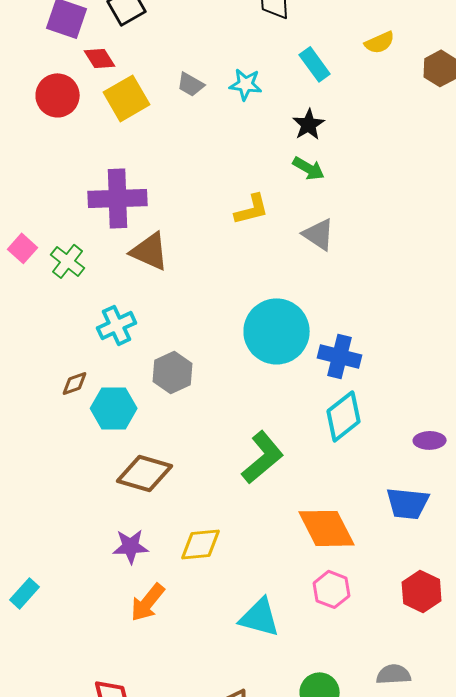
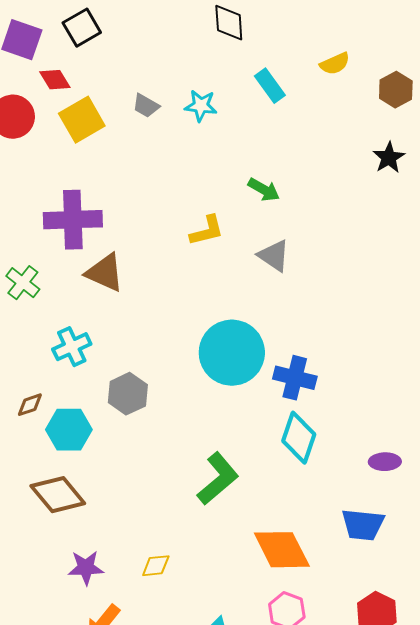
black star: (309, 124) -> (389, 158), moved
cyan diamond: (344, 416) -> (299, 438), turned -33
brown diamond: (145, 473) -> (58, 495), moved, turned 34
yellow diamond: (201, 544) -> (156, 566), size x0.7

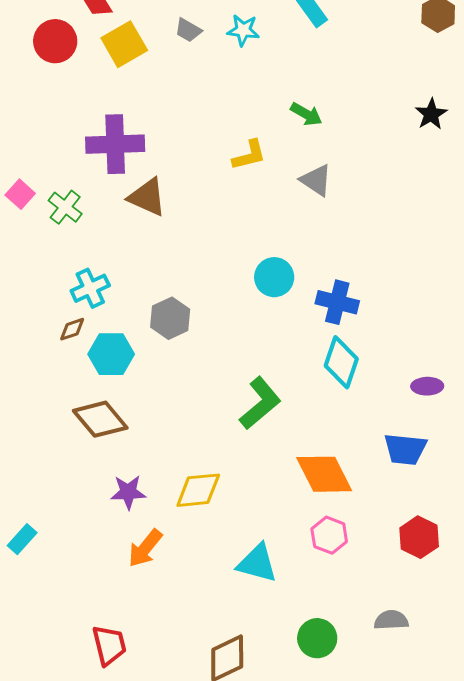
black star: (389, 158) -> (431, 114), moved
cyan cross: (72, 347) -> (90, 288), moved
cyan circle: (232, 353) -> (274, 277), size x0.6
yellow diamond: (156, 566) -> (198, 490), size x1.6

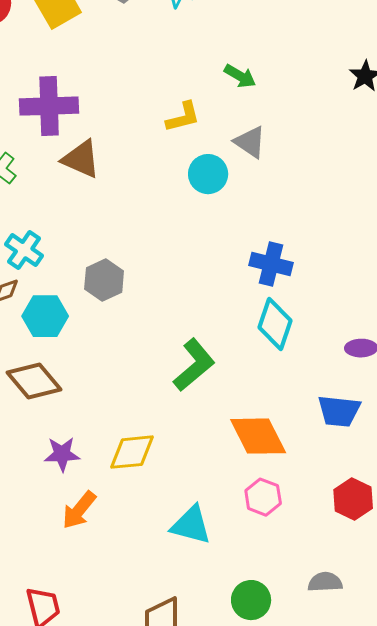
cyan circle: (274, 277) -> (208, 174), moved
cyan cross: (90, 288) -> (24, 250), turned -30

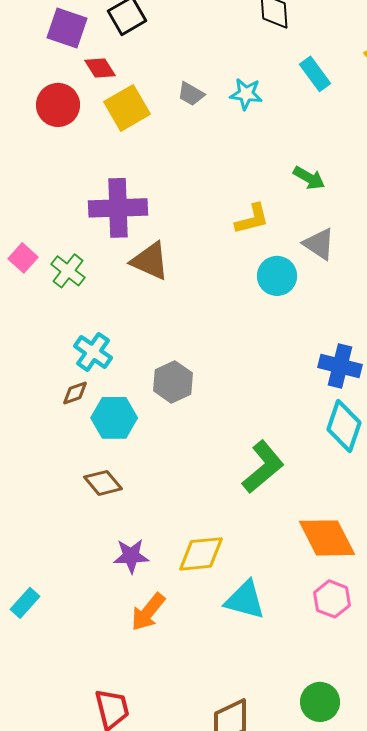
brown diamond: (34, 381) -> (103, 483), size x0.7
cyan triangle: (191, 525) -> (245, 600), moved

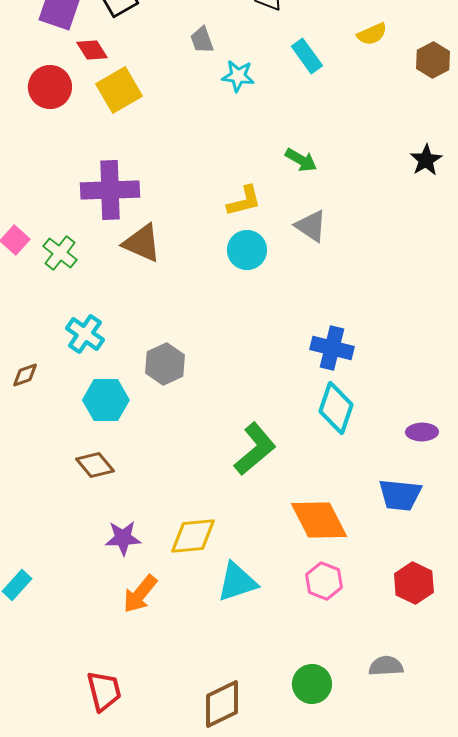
gray trapezoid: (191, 94) -> (202, 40), moved, turned 40
cyan circle: (277, 276) -> (247, 250), moved
brown diamond: (75, 393) -> (25, 375), moved
cyan triangle: (245, 600) -> (237, 582), turned -33

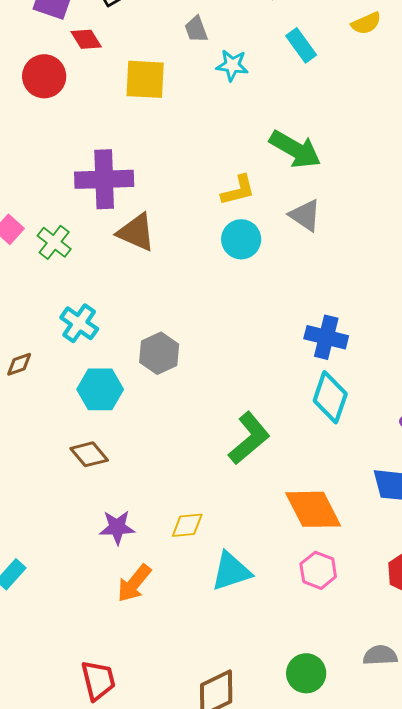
yellow square: (119, 90) -> (145, 79), moved, turned 33
green arrow: (301, 160) -> (295, 149), size x1.6
yellow diamond: (193, 536) -> (187, 525), size x0.7

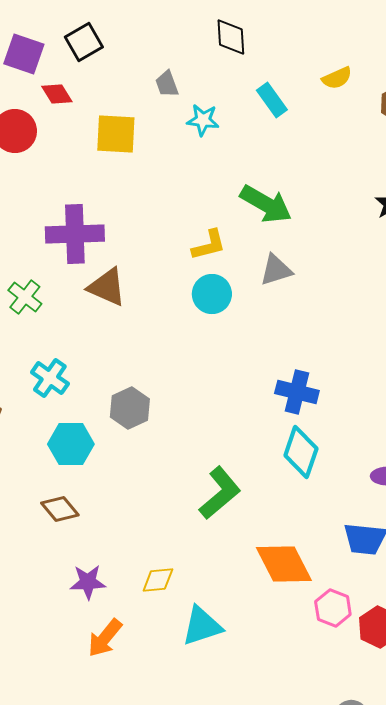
gray triangle: (305, 215) -> (276, 270), turned -51
pink hexagon: (318, 570) -> (333, 608), moved

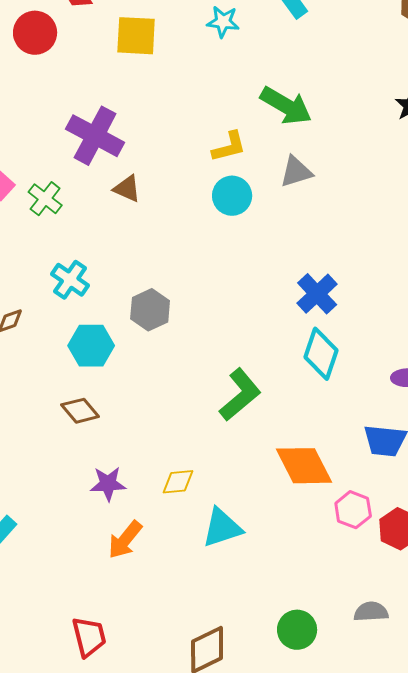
purple cross: (75, 234) -> (95, 136), turned 30
brown triangle: (107, 287) -> (127, 189), size x0.7
blue cross: (297, 392) -> (317, 294), turned 33

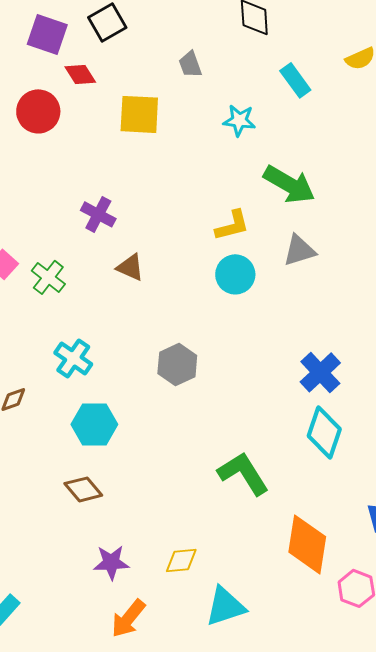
cyan star: (223, 22) -> (239, 120), moved
purple cross: (95, 136) -> (98, 214), size x0.6
gray hexagon: (150, 310) -> (177, 364), moved
green L-shape: (240, 395) -> (243, 473), turned -82
orange diamond: (304, 466) -> (307, 544), turned 36

